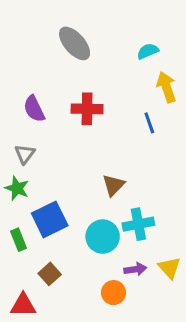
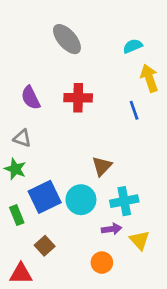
gray triangle: (25, 154) -> (22, 138), turned -48
cyan circle: (103, 237) -> (81, 200), moved
yellow triangle: (170, 268) -> (140, 240), moved
purple arrow: (135, 269) -> (112, 229), moved

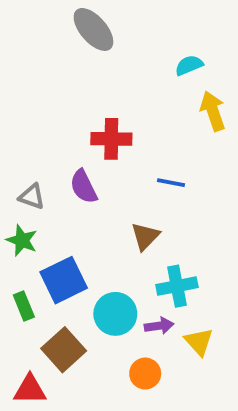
gray ellipse: (67, 39) -> (93, 29), moved
purple semicircle: (31, 98) -> (84, 187), moved
blue line: (134, 110) -> (171, 183), moved, turned -60
cyan circle: (81, 200) -> (115, 314), moved
brown square: (45, 246) -> (64, 350), size x1.5

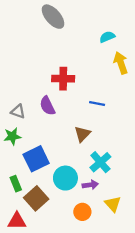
green star: (22, 240) -> (12, 136), turned -30
cyan cross: (177, 286) -> (100, 162), turned -30
green rectangle: (24, 306) -> (16, 184), moved
yellow triangle: (199, 342) -> (113, 204), moved

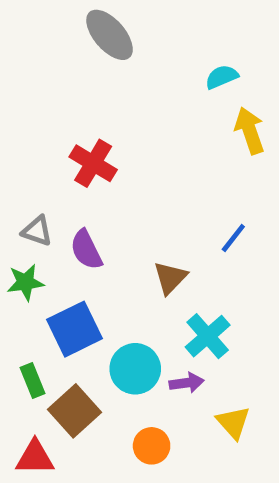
red cross: (63, 79) -> (93, 163), moved, turned 30
blue line: (97, 104) -> (233, 238), moved, turned -63
purple semicircle: (47, 106) -> (86, 250), moved
orange circle: (82, 212) -> (152, 446), moved

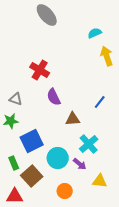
purple semicircle: (86, 250) -> (54, 97), moved
brown triangle: (170, 278) -> (73, 119), turned 42
purple arrow: (187, 383) -> (80, 164), turned 48
yellow triangle: (233, 422) -> (100, 181), turned -42

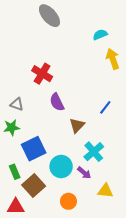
brown triangle: (73, 119) -> (77, 125), turned -42

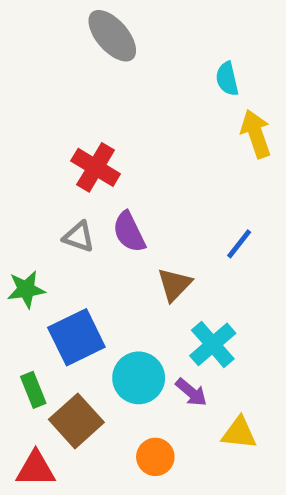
cyan semicircle: (100, 35) -> (227, 79), turned -80
gray triangle: (17, 104) -> (79, 237), moved

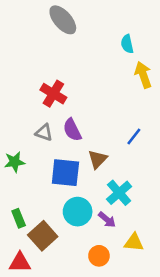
blue square: (76, 337) -> (65, 173), moved, turned 32
orange circle: (155, 457) -> (99, 256), moved

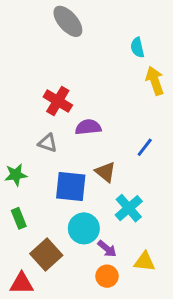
purple semicircle: (72, 130) -> (88, 127), moved, turned 110
brown triangle: (98, 159) -> (106, 172), turned -35
green rectangle: (19, 218) -> (19, 218), moved
purple arrow: (107, 220) -> (107, 249), moved

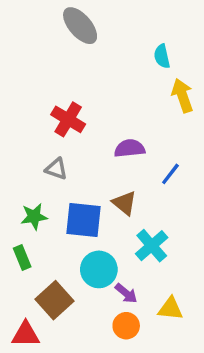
purple semicircle: (88, 127) -> (130, 148), moved
green star: (16, 175) -> (34, 217), moved

